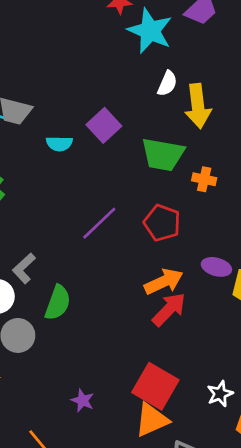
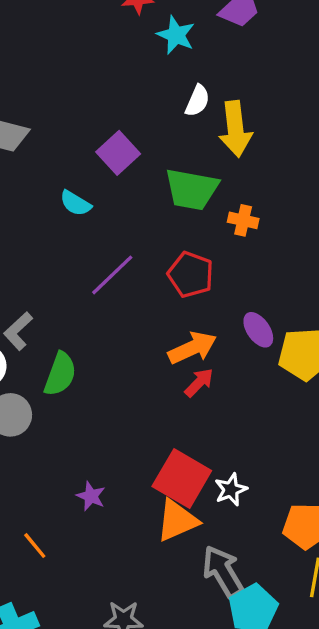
cyan star: (150, 31) -> (176, 35), size x0.7
cyan semicircle: (59, 144) -> (75, 203), moved, turned 30
purple ellipse: (216, 267) -> (258, 330), turned 40
red arrow: (169, 309) -> (199, 383), size x0.7
white star: (220, 394) -> (231, 490), moved

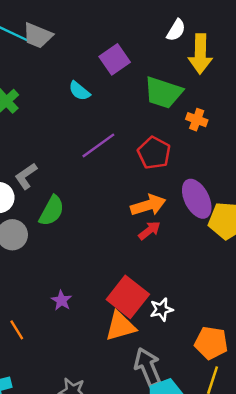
purple ellipse: (258, 330) -> (197, 199), size x1.5

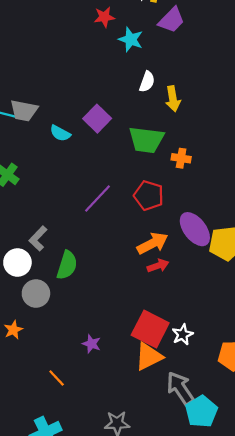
yellow arrow: (200, 54) -> (173, 99), size x0.7
cyan semicircle: (79, 91) -> (60, 133), moved
red arrow: (149, 230) -> (158, 266), turned 30

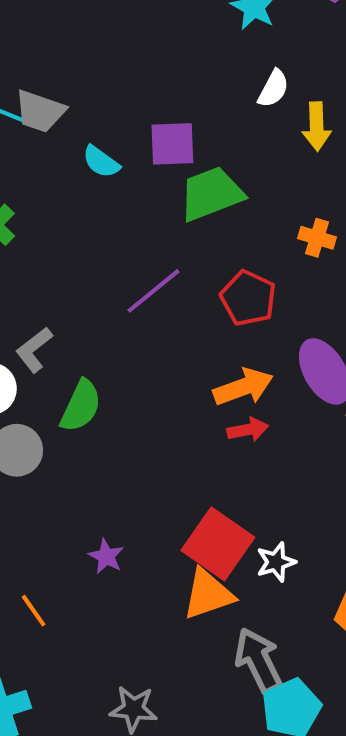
purple square: (97, 119) -> (172, 144), turned 36
green trapezoid: (146, 140) -> (211, 194), moved, turned 144

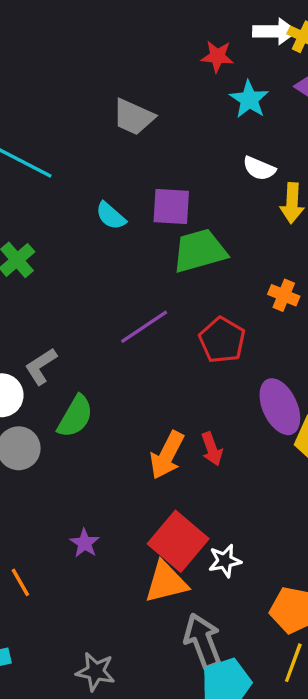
white semicircle: (273, 89) -> (259, 168), turned 80
gray trapezoid: (40, 111) -> (133, 117), moved
orange arrow: (243, 387) -> (167, 455), moved, turned 132
red arrow: (248, 430) -> (212, 449), turned 76

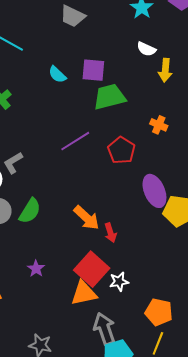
green semicircle: (75, 416) -> (30, 211), moved
red arrow: (212, 449) -> (110, 233), moved
orange arrow: (167, 455) -> (87, 218), turned -76

